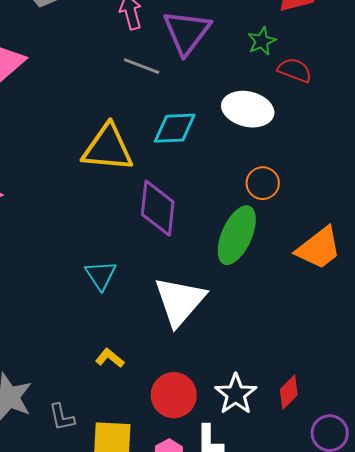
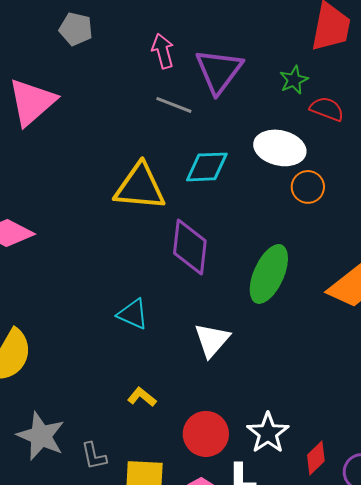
orange circle: (263, 183) -> (308, 187), moved
cyan triangle: (101, 275) -> (133, 314), turned -32
white triangle: (180, 301) -> (212, 340), size x0.7
red diamond: (289, 392) -> (316, 458), moved

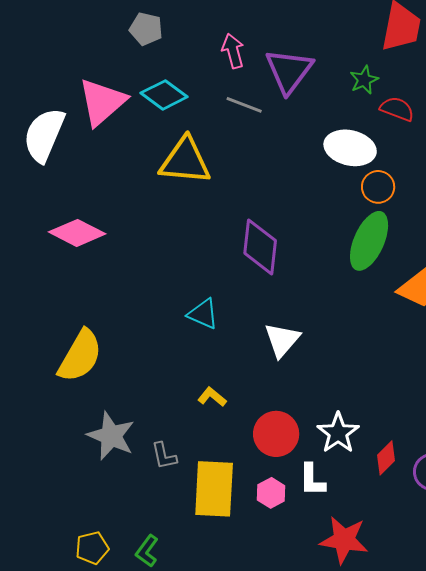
cyan diamond: (207, 167) -> (164, 95), moved, turned 39
yellow triangle: (140, 187) -> (185, 161), moved
green ellipse: (269, 274) -> (369, 241), moved

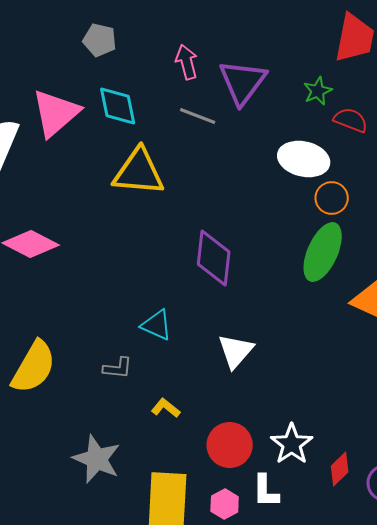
cyan diamond: (164, 95) -> (118, 106), turned 42
gray star: (111, 436) -> (97, 459), moved
gray L-shape: (164, 456) -> (118, 368), moved, turned -72

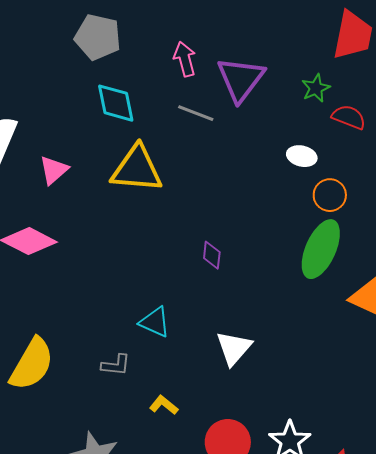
gray pentagon: (100, 40) -> (98, 37), size x1.4
pink triangle: (56, 113) -> (54, 170), moved, size x0.6
white ellipse: (304, 159) -> (302, 156), size x0.6
purple diamond: (214, 258) -> (212, 255), size x0.5

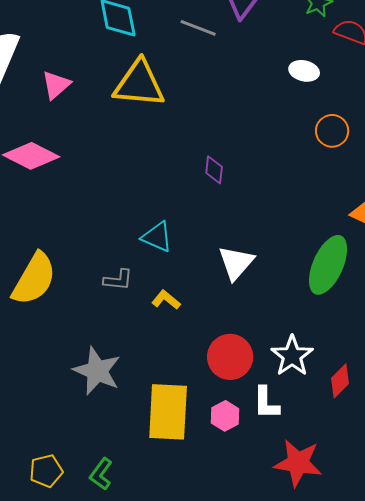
orange circle: (330, 195) -> (332, 131), moved
green ellipse: (321, 249) -> (328, 265), moved
yellow L-shape: (164, 405) -> (166, 300), moved

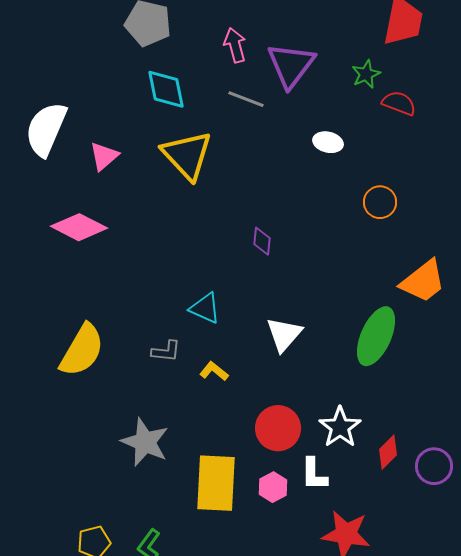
white ellipse: (304, 71) -> (328, 142), moved
yellow triangle: (139, 84) -> (187, 155), turned 42

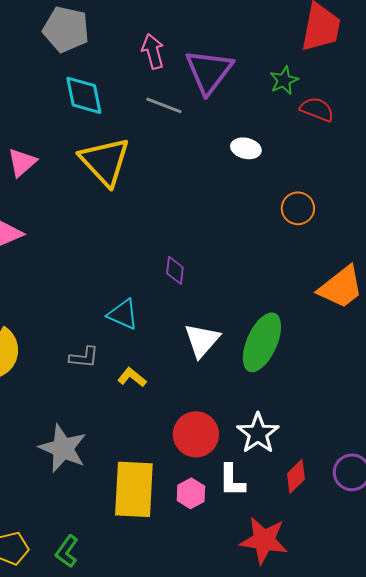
purple diamond: (262, 241) -> (175, 270), moved
green ellipse: (376, 336) -> (262, 342), moved
red diamond: (388, 452) -> (296, 476), moved

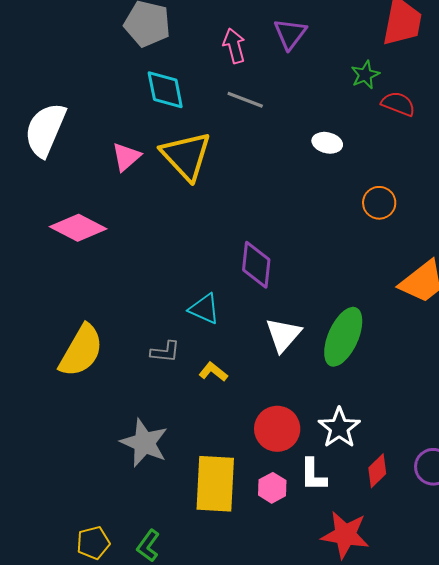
purple triangle: (209, 71) -> (290, 34), moved, size x0.7
pink triangle: (22, 162) -> (126, 157), moved
purple diamond: (175, 270) -> (256, 265), size x1.6

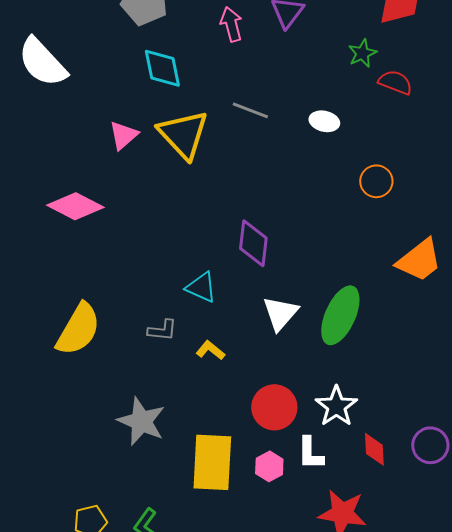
gray line: (245, 100) -> (250, 110), moved
white semicircle: (45, 130) -> (42, 62), moved, turned -66
red diamond: (377, 471) -> (374, 449), turned -48

